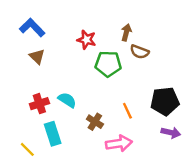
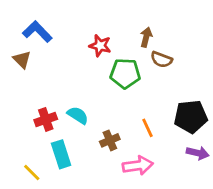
brown triangle: (37, 57) -> (22, 60), moved
brown cross: (95, 122) -> (110, 140), turned 35

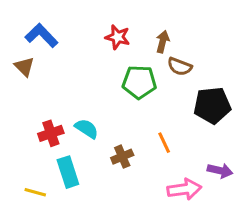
red star: (100, 46) -> (118, 37), moved
black pentagon: (191, 117) -> (212, 105), moved
pink arrow: (138, 165) -> (184, 189), moved
yellow line: (32, 172) -> (35, 192), turned -30

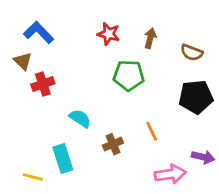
brown semicircle: (180, 67) -> (192, 53), moved
red cross: (51, 133) -> (43, 84), moved

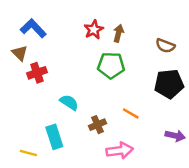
red star: (109, 34) -> (94, 30), turned 30
brown arrow: (150, 38) -> (118, 33), moved
orange line: (152, 131) -> (131, 113), turned -35
pink arrow: (170, 174) -> (120, 151), moved

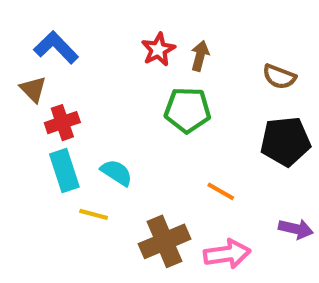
brown cross: (97, 125) -> (165, 241), moved, size x1.6
cyan rectangle: (54, 137) -> (64, 171), moved
pink arrow: (120, 151) -> (227, 254), moved
yellow line: (28, 153) -> (94, 214), moved

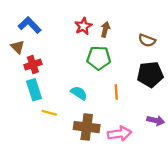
cyan semicircle: (117, 173) -> (79, 93), moved
orange line: (221, 191) -> (116, 92), moved, turned 56
brown cross: (165, 241) -> (87, 127), turned 30

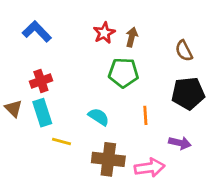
brown semicircle: (147, 40) -> (184, 51), turned 42
brown triangle: (18, 47) -> (13, 109), moved
purple arrow: (156, 120) -> (180, 143), moved

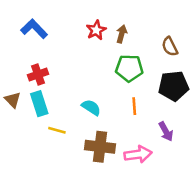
green pentagon: (123, 73) -> (129, 68), moved
purple arrow: (180, 143) -> (166, 132), turned 48

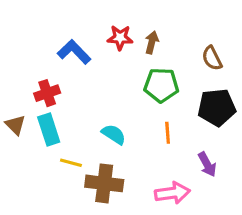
blue L-shape: (34, 29) -> (74, 52), moved
red star: (96, 30) -> (120, 38), turned 30
brown cross: (100, 147) -> (104, 183), moved

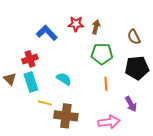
cyan semicircle: (114, 134) -> (64, 79), moved

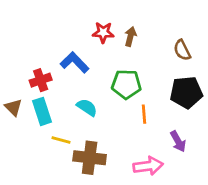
blue L-shape: (47, 33) -> (75, 62), moved
green pentagon: (102, 54) -> (126, 84), moved

